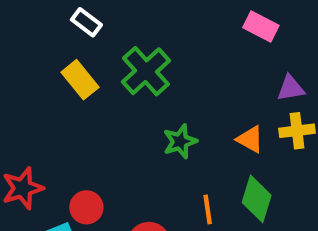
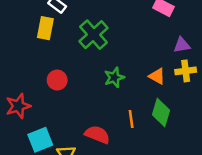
yellow rectangle: (80, 80) -> (45, 28), moved, turned 50
red circle: (86, 207) -> (57, 80), moved

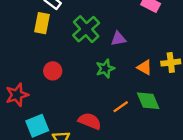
purple triangle: (182, 45) -> (118, 39), moved
green diamond: (161, 112) -> (148, 101), turned -40
orange line: (131, 119) -> (121, 107), turned 63

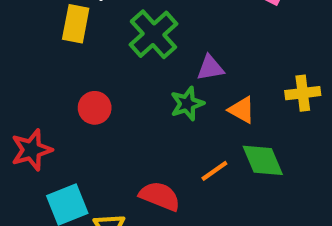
purple triangle: (118, 39) -> (210, 68), moved
orange triangle: (145, 67) -> (242, 110), moved

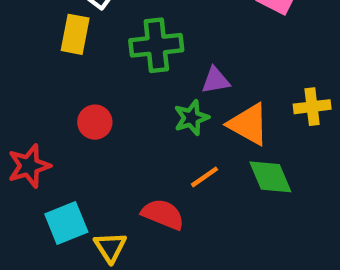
green cross: (153, 34) -> (156, 45), turned 36
orange triangle: (242, 110) -> (248, 124), size x1.5
orange line: (214, 171) -> (205, 177), moved

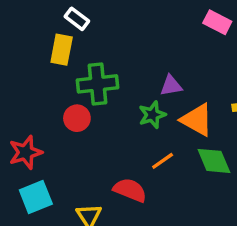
green cross: (156, 45) -> (97, 84), moved
cyan square: (66, 223) -> (36, 197), moved

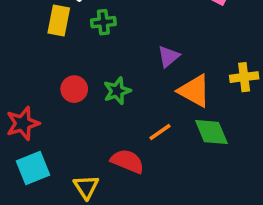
green cross: (97, 84) -> (103, 22), moved, size x0.6
purple triangle: (171, 86) -> (169, 56), turned -30
green star: (152, 115) -> (117, 91), moved

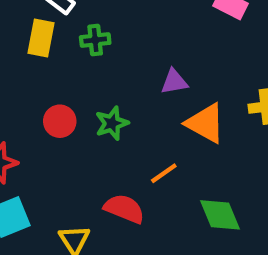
purple triangle: (169, 56) -> (174, 82), turned 30
green diamond: (211, 132) -> (220, 215), moved

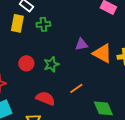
orange triangle: (205, 123) -> (102, 53), moved
red semicircle: (124, 209) -> (45, 98), moved

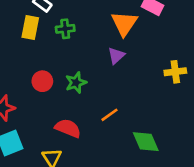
purple triangle: (81, 44) -> (116, 56), turned -32
orange triangle: (102, 53) -> (124, 23), moved, turned 35

